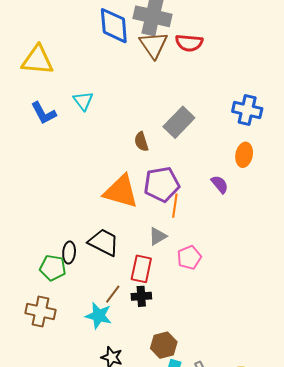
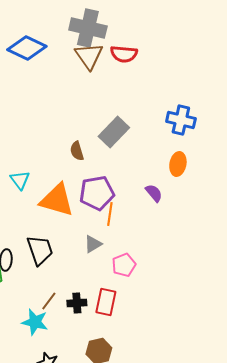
blue diamond: (114, 26) -> (27, 48), moved, turned -60
cyan triangle: (83, 101) -> (20, 180), moved
black trapezoid: (104, 242) -> (40, 250), turned 44
red rectangle: (141, 269) -> (106, 302), moved

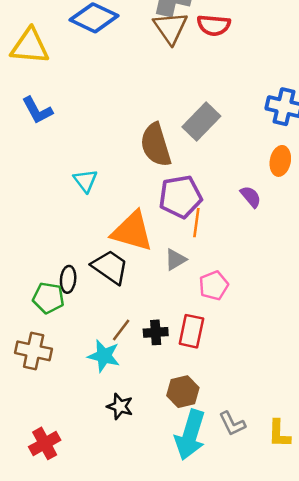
brown semicircle: (77, 151) -> (156, 145), size x1.8
orange triangle: (57, 200) -> (132, 231), moved
black trapezoid: (40, 250) -> (110, 267), turned -36

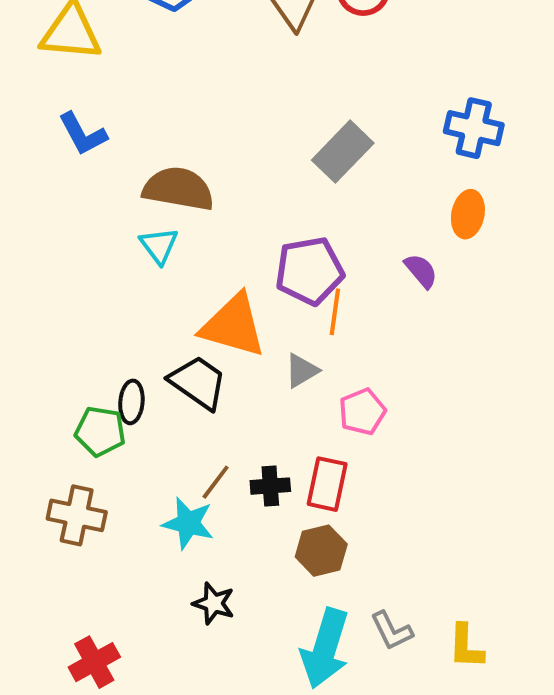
brown semicircle: (156, 145) -> (178, 189), moved, turned 117
brown hexagon: (183, 392) -> (321, 551), moved

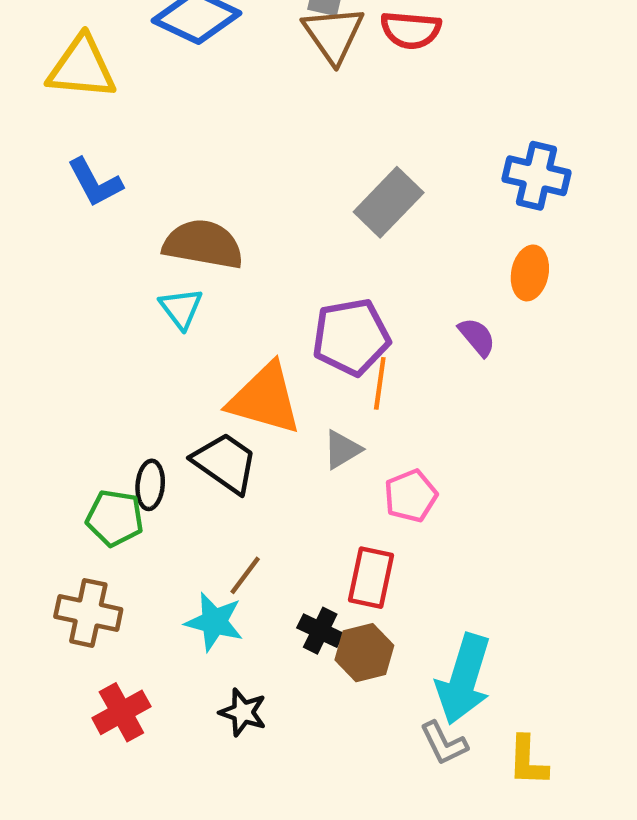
black cross: (270, 486) -> (320, 631), moved, turned 30
cyan arrow: (325, 648) -> (464, 679), moved
red cross: (94, 662) -> (121, 712), moved

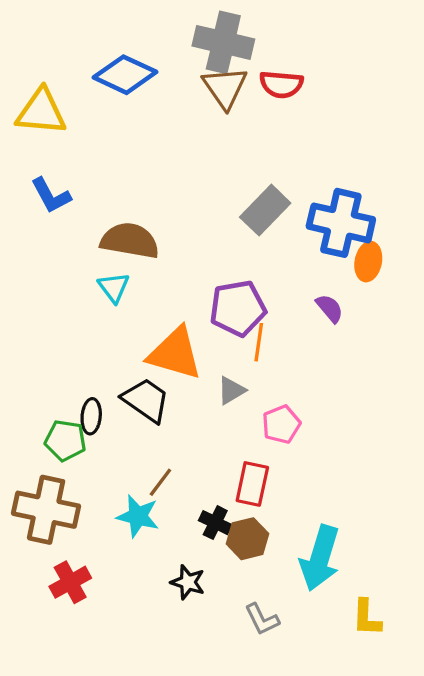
blue cross: (537, 176) -> (341, 223), moved, size x1.4
brown cross: (88, 613) -> (46, 510), size x1.4
black star: (243, 712) -> (188, 582), moved
gray L-shape: (444, 743) -> (262, 619), moved

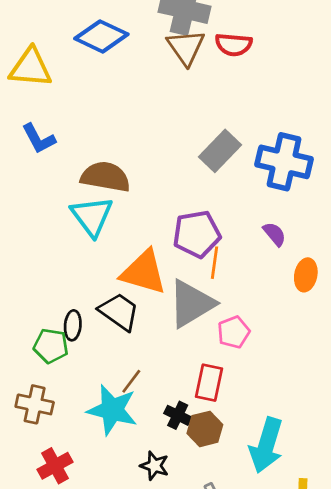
orange ellipse: (368, 262) -> (306, 275), moved
cyan triangle: (114, 287) -> (92, 216), size x1.6
gray triangle: (231, 390) -> (191, 304), size x2.0
brown cross: (46, 510) -> (35, 404), size x0.7
cyan star: (138, 516) -> (112, 410), size x1.4

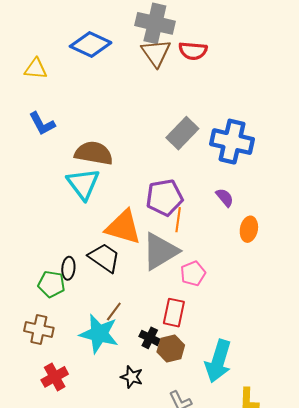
yellow triangle: (30, 68) -> (36, 69), size x0.7

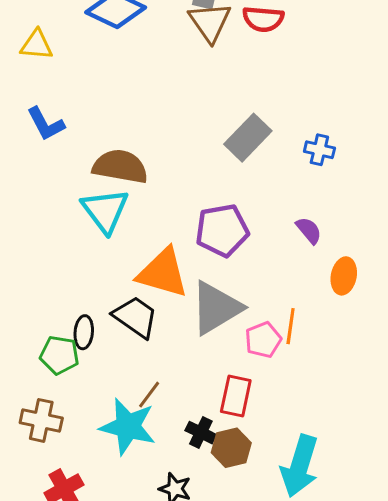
blue cross: (232, 142) -> (319, 150), size x0.5
orange line: (178, 220) -> (291, 326), moved

